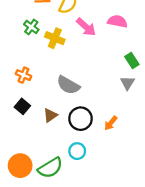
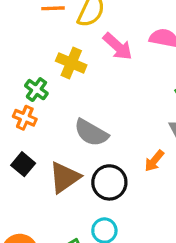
green cross: (31, 27) -> (36, 90), moved
brown triangle: (50, 115) -> (65, 177), size x1.5
orange arrow: (111, 123) -> (154, 161), moved

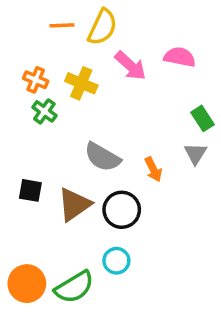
orange cross: (25, 118) -> (36, 80), moved
orange arrow: (154, 161) -> (153, 169), moved, turned -65
black square: (23, 164) -> (30, 190), turned -30

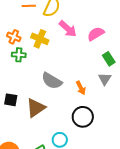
pink semicircle: (180, 57) -> (96, 34), moved, turned -42
green cross: (44, 111) -> (19, 55), turned -32
black circle: (122, 210) -> (83, 117), moved

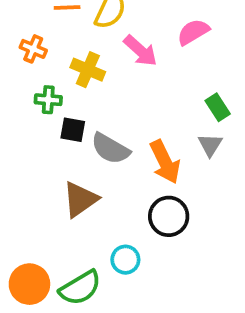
pink semicircle: (96, 34) -> (193, 32), moved
orange cross: (14, 37) -> (33, 49), moved
orange arrow: (81, 88) -> (165, 162), size x1.6
black square: (11, 100) -> (73, 130), moved

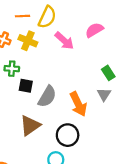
yellow cross: (88, 70) -> (28, 41), moved
gray semicircle: (110, 149) -> (47, 96), turned -90
black circle: (169, 216) -> (68, 135), moved

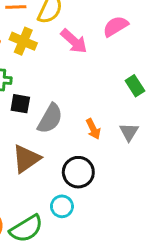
gray triangle: (104, 94) -> (129, 132), moved
orange arrow: (78, 104) -> (93, 129), size x0.6

